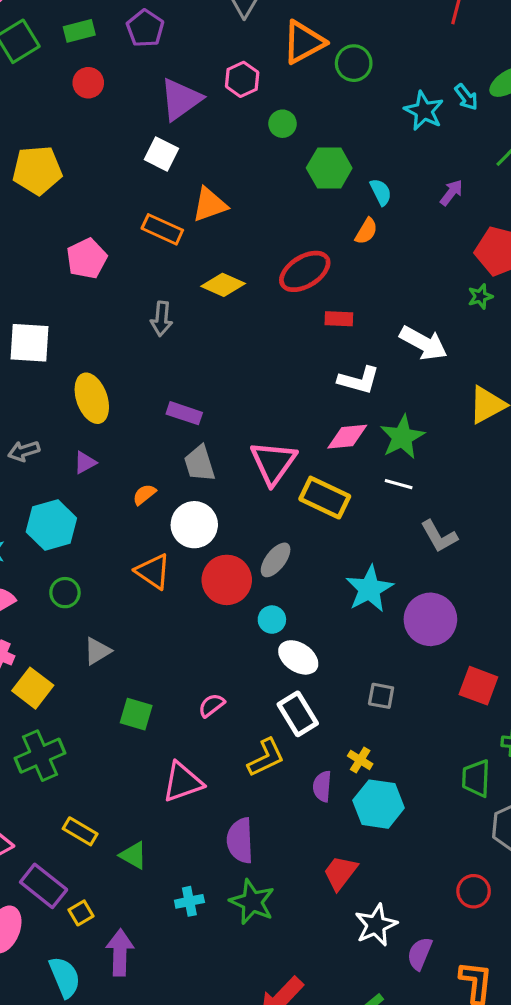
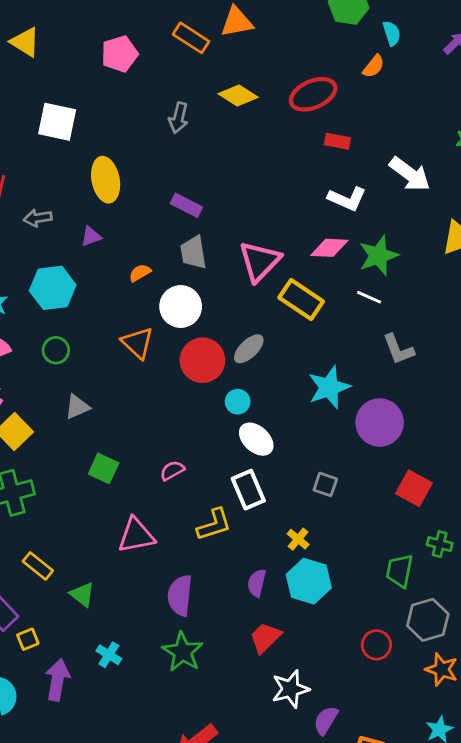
purple semicircle: (322, 786) -> (257, 583), moved
red circle: (474, 891) -> (376, 645), moved
cyan cross: (189, 901) -> (109, 655), moved, turned 35

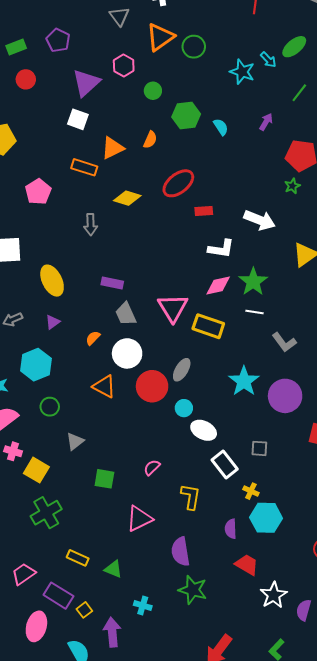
orange semicircle: (374, 66) -> (150, 140), moved
white rectangle: (248, 490) -> (225, 464), moved
yellow L-shape: (214, 525) -> (191, 497), turned -48
red trapezoid: (265, 638) -> (247, 565), turned 90

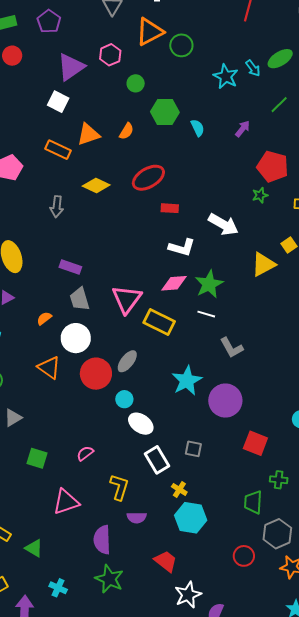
purple semicircle: (231, 529) -> (137, 518), moved, turned -96

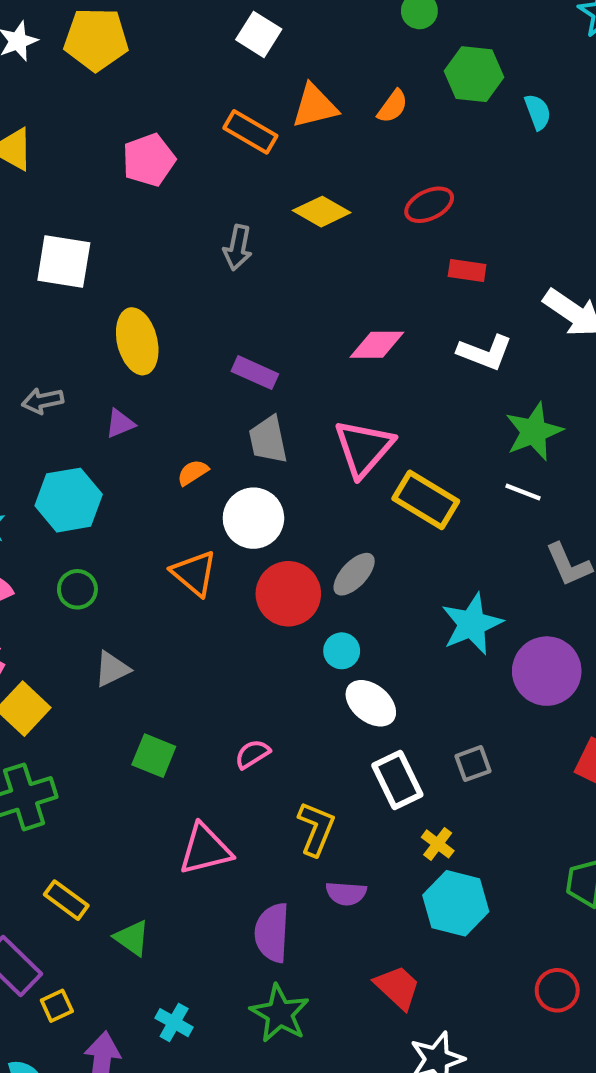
red ellipse: (148, 178) -> (429, 205), size x0.7
pink diamond: (174, 283) -> (377, 345), moved
gray square: (193, 449) -> (473, 764), turned -36

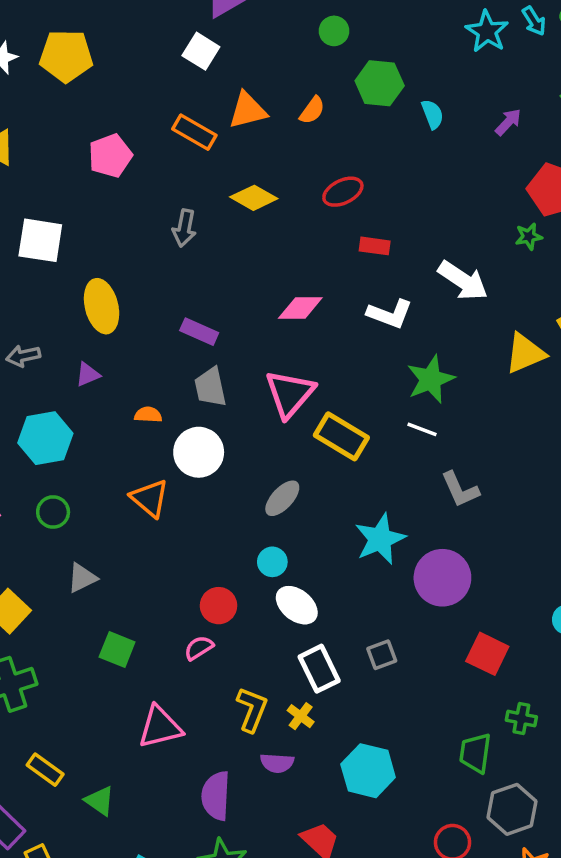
orange semicircle: (193, 473) -> (148, 415), turned 36
red circle: (288, 594) -> (219, 606), moved, size x0.7
yellow cross: (438, 844) -> (301, 716), moved

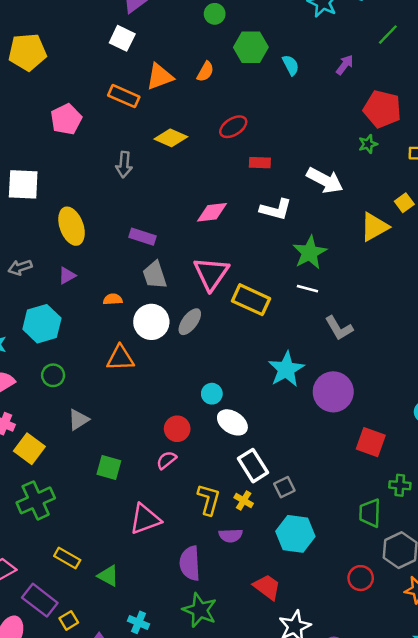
orange triangle: (150, 498) -> (120, 358), turned -36
gray ellipse: (282, 498) -> (190, 322), moved
gray square: (382, 655) -> (284, 487), moved

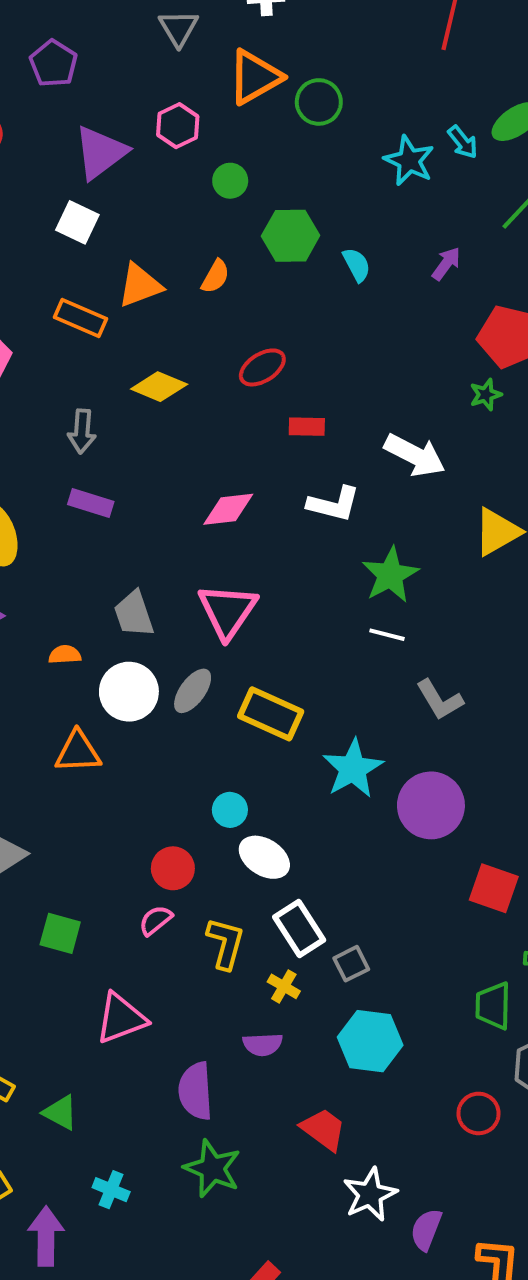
purple rectangle: (142, 237) -> (91, 503), moved
yellow rectangle: (251, 300) -> (271, 714), moved
yellow L-shape: (209, 499) -> (226, 943), moved

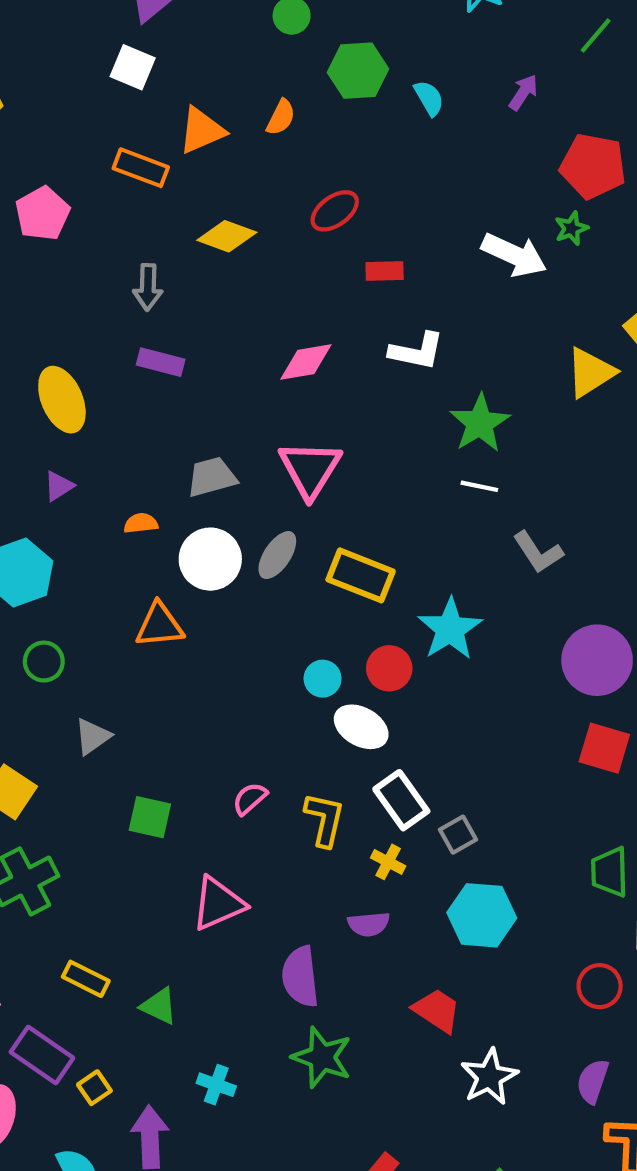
white arrow: (415, 455) -> (514, 255), moved
gray trapezoid: (134, 614) -> (212, 477), turned 96
purple circle: (431, 805) -> (597, 660), moved
red circle: (173, 868) -> (389, 668), moved
purple semicircle: (426, 1230) -> (593, 1081), moved

